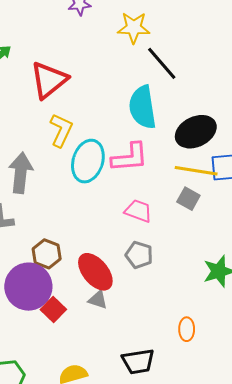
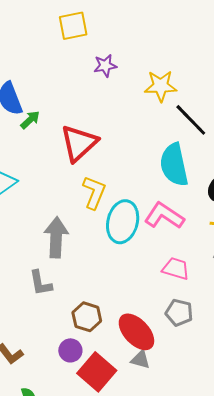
pink L-shape: (130, 157) -> (164, 216), turned -138
purple circle: (28, 287) -> (70, 350), size x0.5
red square: (53, 310) -> (97, 372), size x1.5

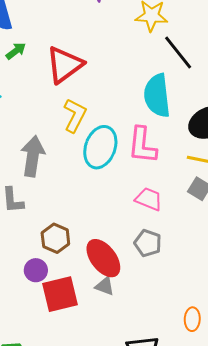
green arrow: (30, 120) -> (16, 51), moved
pink L-shape: (164, 216) -> (142, 145), turned -123
red square: (97, 372) -> (60, 294), turned 30

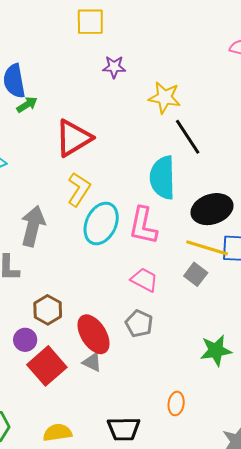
green arrow: (16, 51) -> (27, 105), moved
red square: (60, 294) -> (47, 366), turned -33

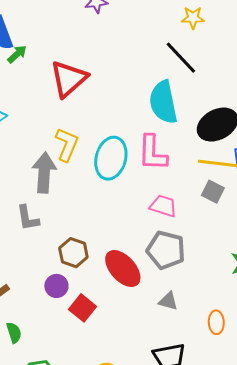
yellow star: (165, 98) -> (193, 18), moved, size x0.7
yellow L-shape: (79, 189) -> (67, 145), moved
gray pentagon: (139, 324) -> (166, 250), size x1.4
gray triangle: (92, 362) -> (168, 301), moved
red square: (47, 366) -> (82, 308), size x0.7

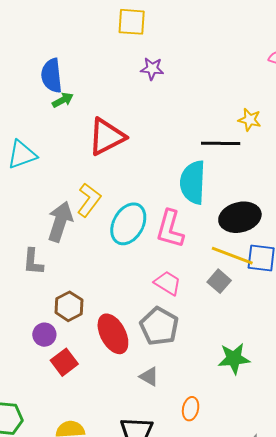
yellow star: (193, 18) -> (250, 120), moved
black line: (181, 58) -> (221, 143), turned -60

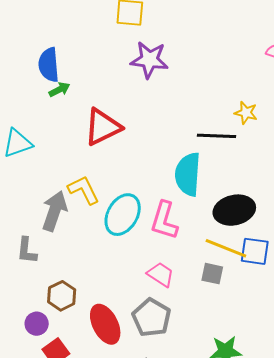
purple star: (152, 69) -> (149, 60), size x1.6
yellow L-shape: (89, 200) -> (84, 190), turned -64
gray square: (219, 281) -> (212, 274), turned -30

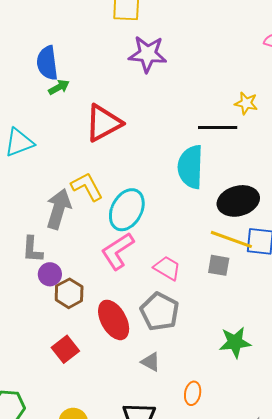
pink L-shape: (164, 220) -> (118, 251), moved, turned 42
purple circle: (37, 324) -> (50, 274), moved

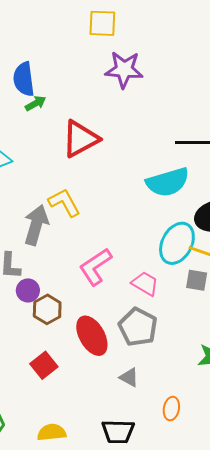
cyan semicircle: (190, 167) -> (168, 182), turned -108
cyan ellipse: (127, 210) -> (177, 243), moved

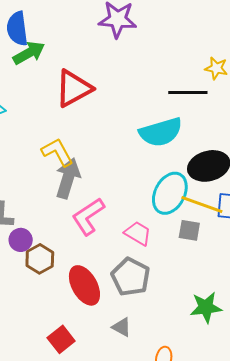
green arrow: (36, 103) -> (29, 53), size x1.5
gray arrow: (36, 225) -> (68, 178), moved
red square: (44, 365) -> (61, 339), moved

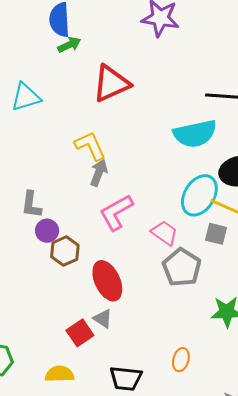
green arrow: (29, 53) -> (69, 45), size x0.7
gray arrow: (68, 178) -> (99, 173), size x0.7
gray pentagon: (131, 277) -> (182, 267), moved
gray triangle: (122, 327) -> (103, 319), moved

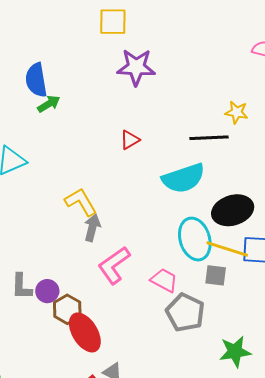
red triangle: (111, 84) -> (130, 140), moved, size x0.5
cyan ellipse: (199, 195) -> (195, 239), turned -42
gray L-shape: (31, 205) -> (22, 287), moved
red ellipse: (107, 281) -> (85, 332), moved

